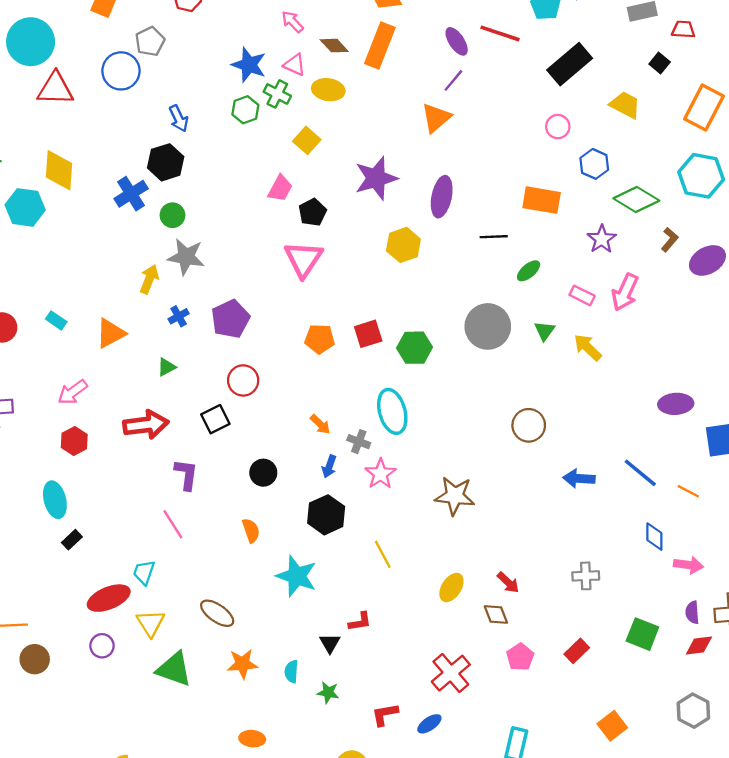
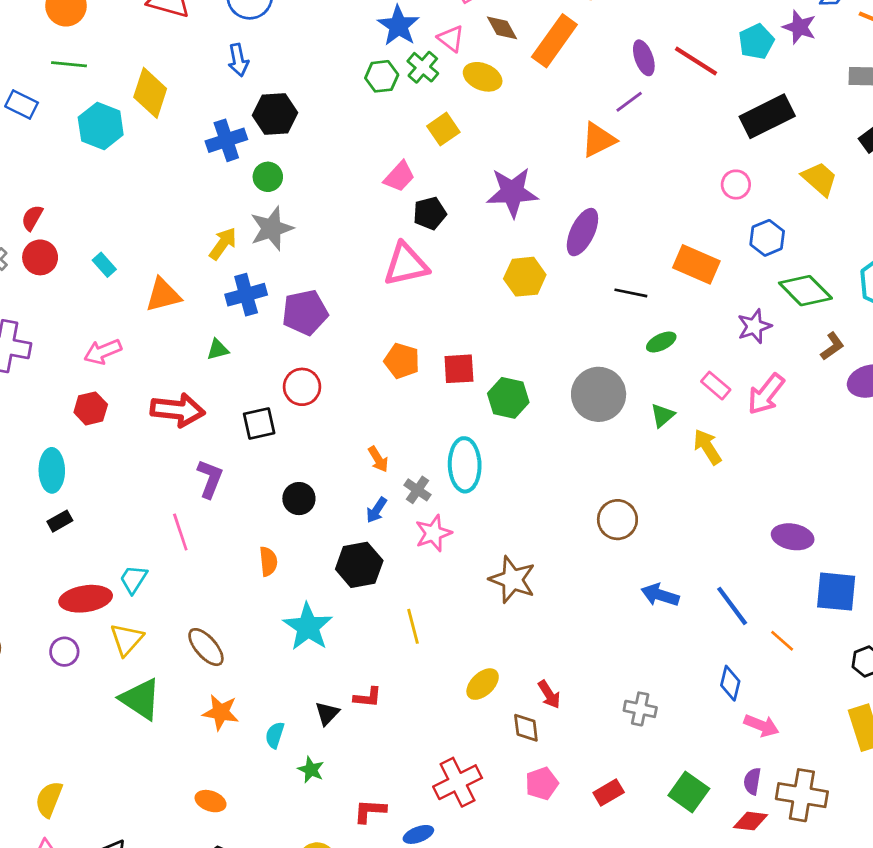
blue arrow: (179, 118) -> (238, 60), moved
gray star: (186, 257) -> (272, 228), turned 30
pink triangle: (303, 259) -> (406, 264), turned 30
blue cross: (179, 316) -> (246, 295), size x1.6

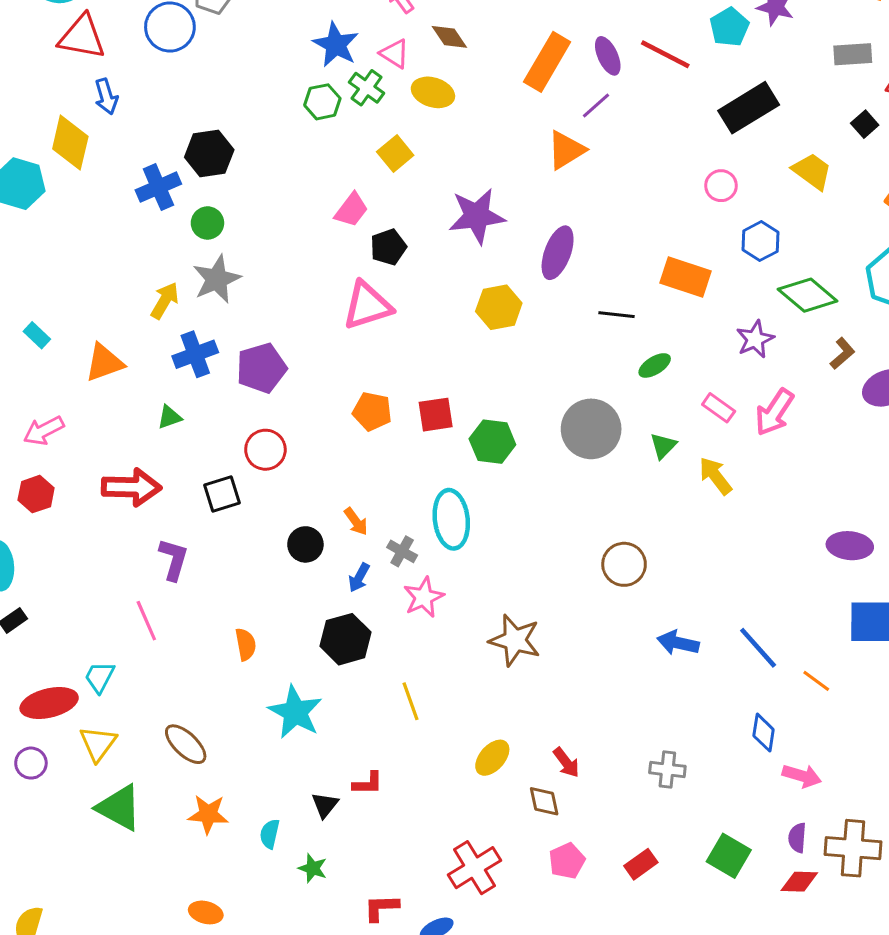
orange rectangle: (554, 41) -> (547, 62), moved
blue arrow: (238, 60) -> (106, 97), moved
black circle: (299, 499) -> (305, 544), moved
purple ellipse: (793, 537) -> (850, 546), moved

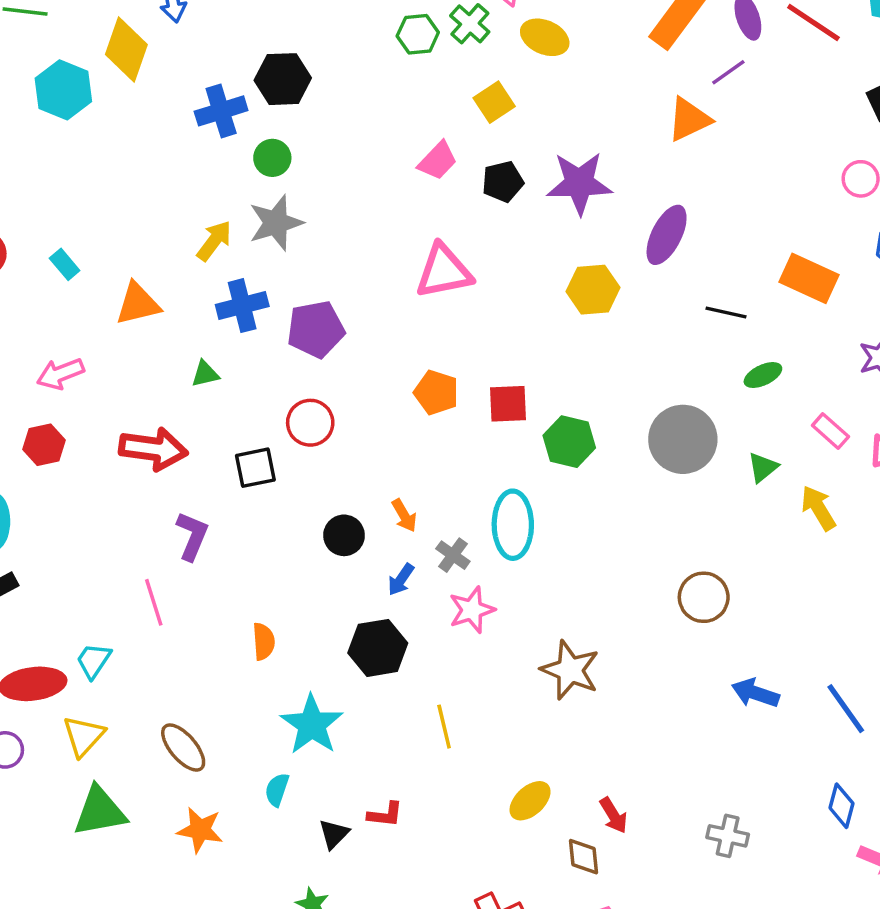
black pentagon: (388, 247) -> (503, 182), moved
green triangle: (119, 808) -> (100, 811), turned -45
cyan semicircle: (270, 834) -> (277, 790), moved

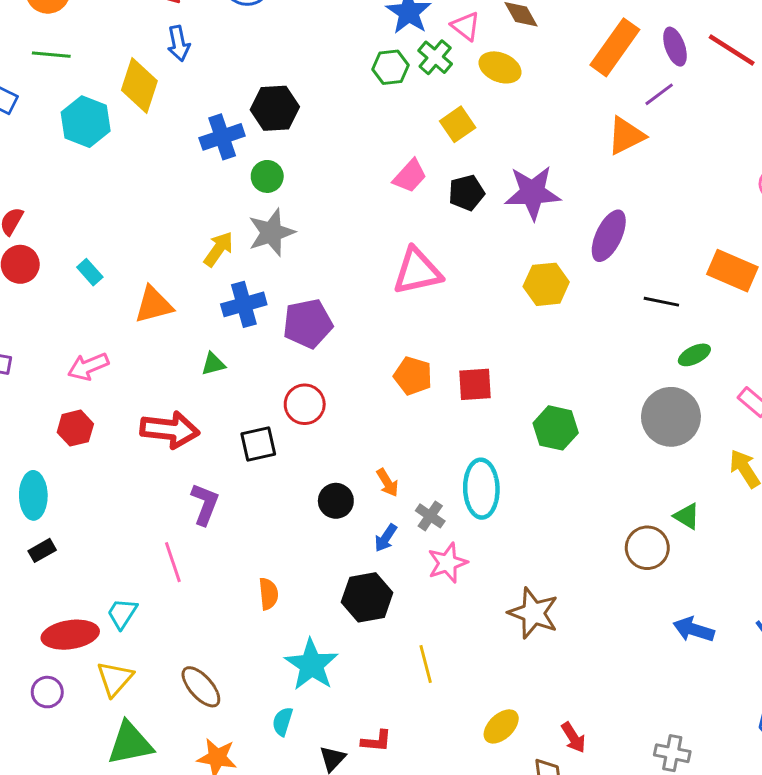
gray circle: (683, 439) -> (671, 417), moved
green hexagon: (569, 442) -> (556, 428), moved
green triangle: (763, 467) -> (687, 516), moved, turned -48

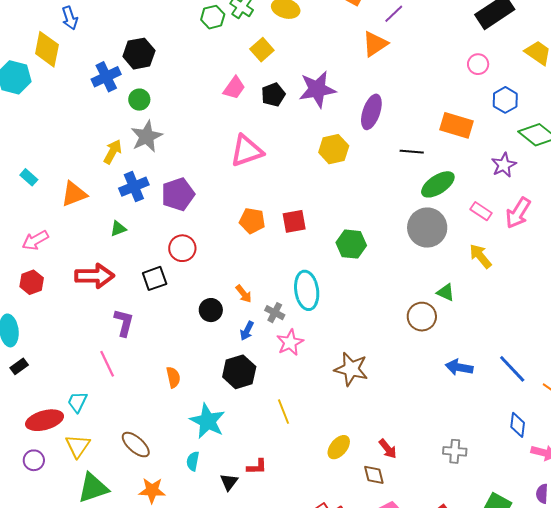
green ellipse: (694, 355) -> (438, 184), size x1.6

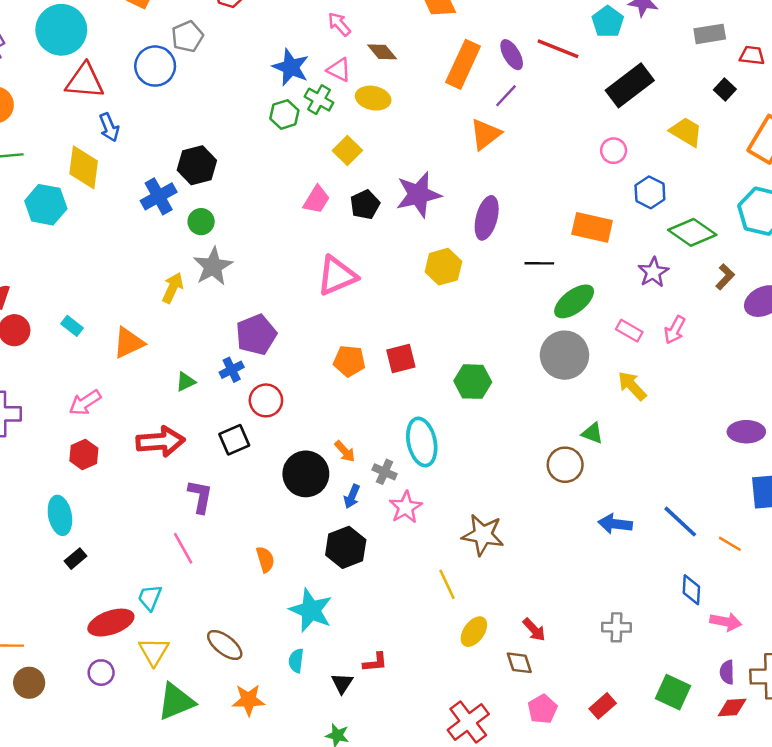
blue cross: (134, 187) -> (232, 370), moved, size x0.7
pink arrow: (518, 213) -> (675, 330), size x0.7
black circle: (211, 310) -> (306, 474), size x1.6
yellow line: (283, 412) -> (447, 584), moved

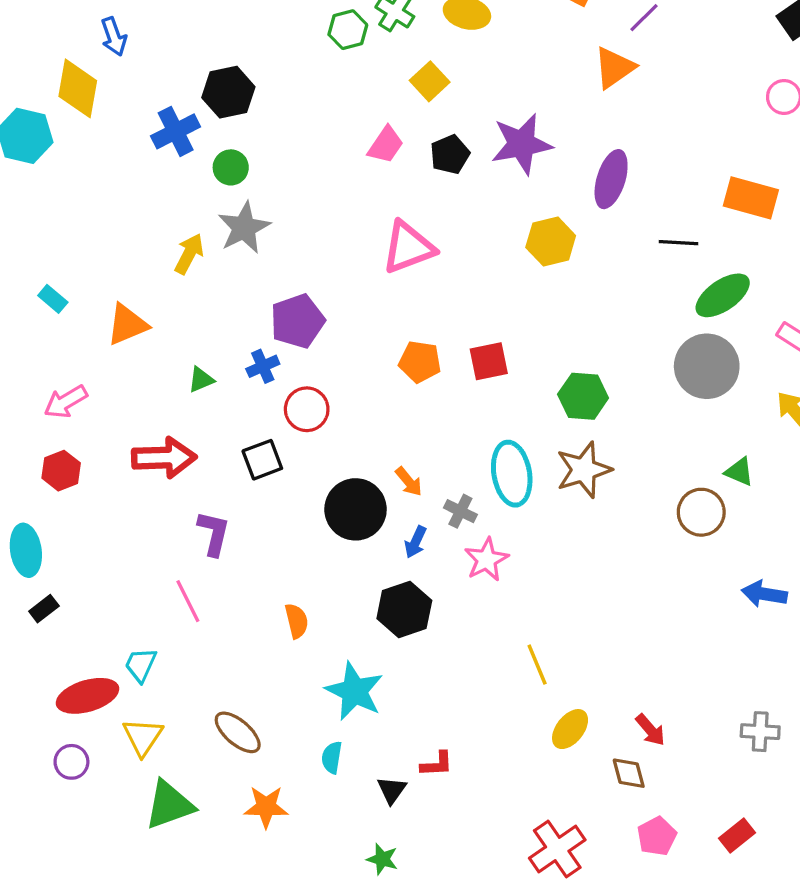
brown star: (483, 535) -> (584, 470), moved, turned -30

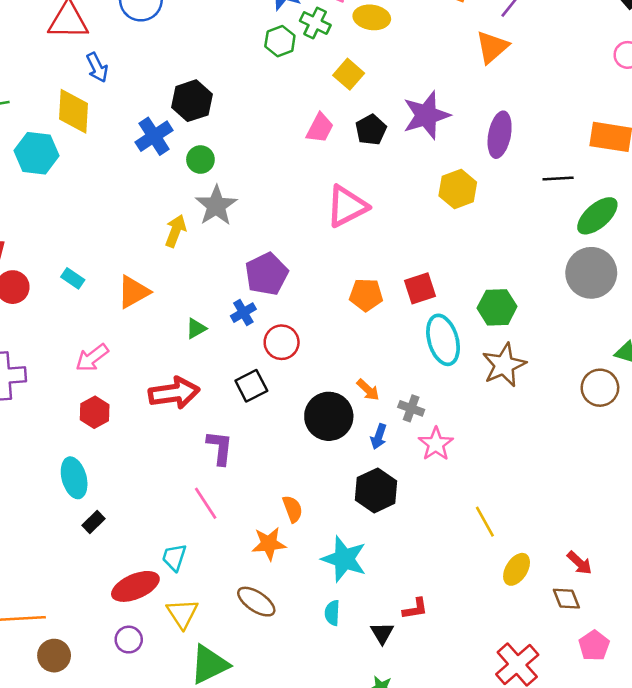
cyan ellipse: (512, 474) -> (443, 340), moved
orange star: (266, 807) -> (269, 544), moved

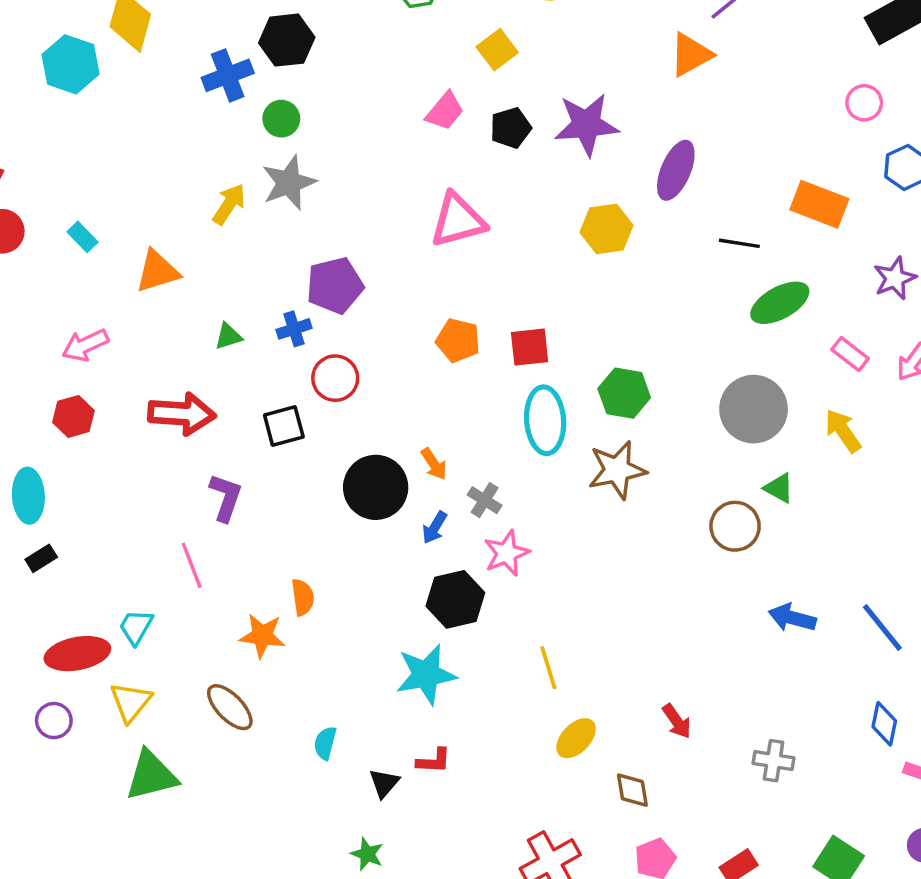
gray circle: (591, 273) -> (754, 409), moved
black hexagon: (376, 490) -> (455, 599), moved
cyan star: (344, 559) -> (426, 675), moved, turned 30
red arrow: (580, 563) -> (677, 721), moved

